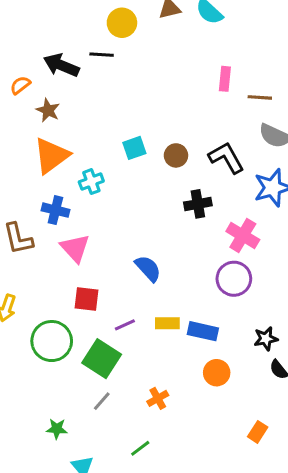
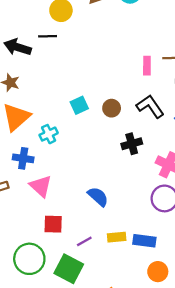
pink rectangle: (225, 79) -> (147, 66), moved

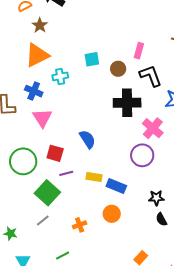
pink rectangle: (147, 66) -> (139, 51), moved
black cross: (132, 144) -> (127, 103), size x1.5
red square: (53, 224) -> (55, 153), moved
green circle: (29, 259) -> (23, 161), moved
orange circle: (158, 272) -> (112, 214), moved

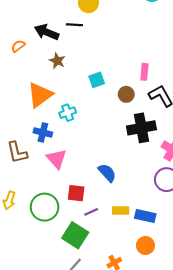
brown star: (40, 25) -> (57, 61), moved
cyan square: (92, 59) -> (97, 80), moved

